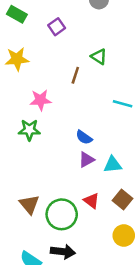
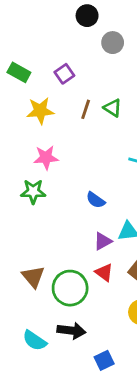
green rectangle: (17, 14) -> (19, 72), moved
yellow star: (17, 59) -> (40, 111), moved
brown line: (75, 75) -> (86, 109), moved
purple triangle: (87, 160) -> (103, 241), moved

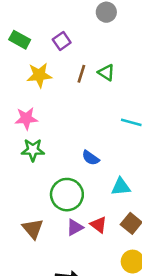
pink star: (46, 158) -> (26, 118), moved
purple triangle: (103, 241) -> (75, 227), moved
green circle: (70, 288) -> (67, 195), moved

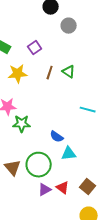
green star: (33, 150) -> (22, 124), moved
cyan triangle: (121, 187) -> (69, 154), moved
brown triangle: (33, 229) -> (13, 168), moved

